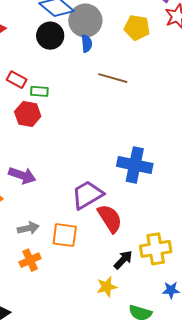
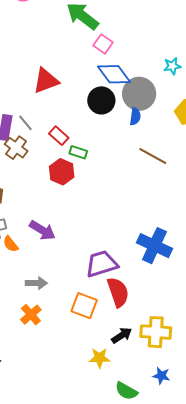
orange square: (65, 235) -> (84, 306), moved
orange cross: (30, 260) -> (31, 315), turned -30

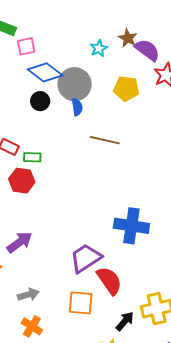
pink square: (103, 44) -> (26, 46), turned -30
black circle: (101, 100) -> (40, 101), size x0.7
purple arrow: (42, 230) -> (20, 242), turned -52

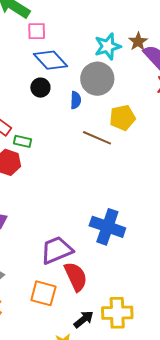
cyan star: (99, 48) -> (108, 46), size x1.5
gray circle: (75, 84) -> (97, 79), moved
yellow pentagon: (126, 89) -> (123, 118), moved, turned -30

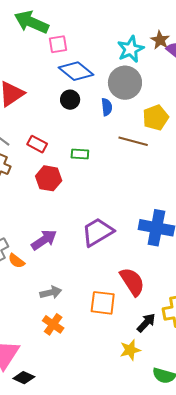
green rectangle: (22, 141) -> (80, 154), moved
purple trapezoid: (57, 250) -> (98, 232), moved

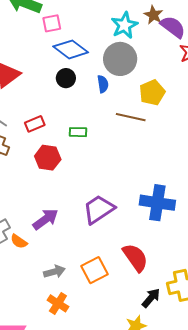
red rectangle: (37, 144) -> (35, 124), turned -48
orange square: (103, 303) -> (94, 270), moved, turned -32

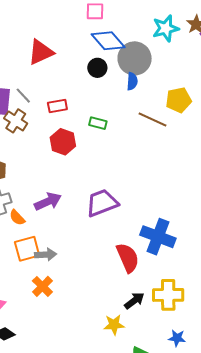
gray circle: (120, 59) -> (135, 58), moved
blue cross: (157, 203) -> (158, 237), moved
orange square: (94, 270) -> (27, 249), moved

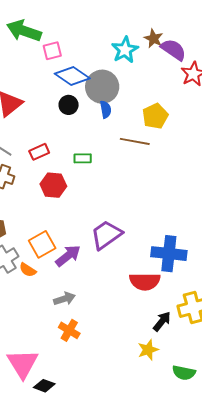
purple arrow: (48, 202) -> (68, 256), moved
orange square: (27, 249) -> (42, 244), moved
red semicircle: (128, 258) -> (145, 282), turned 128

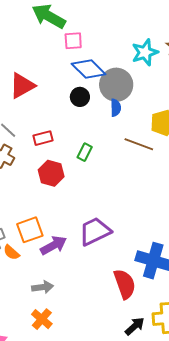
green rectangle: (83, 158) -> (85, 152), turned -72
red semicircle: (145, 282) -> (125, 284), turned -120

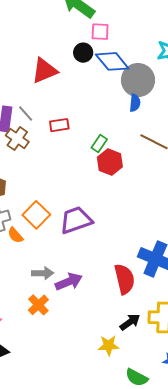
black circle: (80, 97) -> (83, 53), moved
red hexagon: (51, 173) -> (110, 162), moved
orange square: (30, 230) -> (36, 215), turned -32
purple trapezoid: (95, 231) -> (76, 220), moved
purple arrow: (54, 245) -> (69, 282), moved

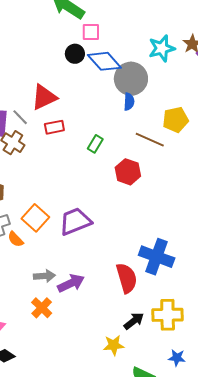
red triangle: (44, 71) -> (44, 97), moved
red hexagon: (110, 162) -> (128, 172), moved

